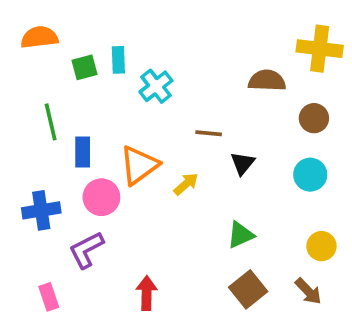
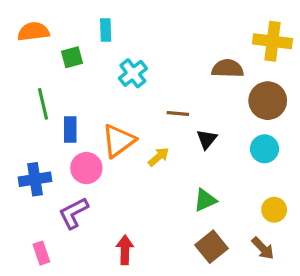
cyan rectangle: (118, 60) -> (106, 30), moved
brown circle: (314, 118) -> (268, 101), size x1.5

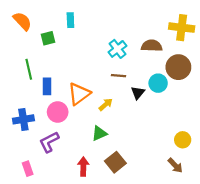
orange semicircle: (33, 32) -> (22, 21), turned 54
cyan cross: (133, 73) -> (117, 49), moved
cyan circle: (265, 149) -> (158, 83), moved
green triangle: (205, 200) -> (99, 133), moved
brown square: (212, 247) -> (115, 162), moved

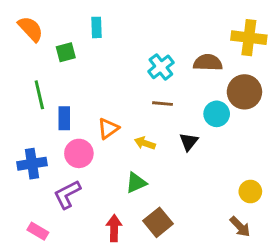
black triangle: (138, 93) -> (189, 142), moved
orange triangle: (79, 94) -> (108, 129), size x0.7
yellow arrow: (106, 105) -> (145, 143), turned -120
pink rectangle: (28, 169) -> (38, 231), turned -40

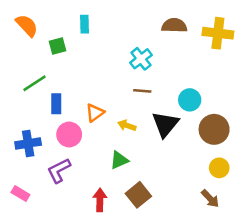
brown semicircle: (208, 63) -> (174, 25), moved
brown circle: (244, 92) -> (214, 129), moved
green line: (39, 95) -> (35, 83), turned 70
black triangle: (189, 142) -> (165, 124), size x1.6
pink rectangle: (38, 231) -> (20, 193), moved

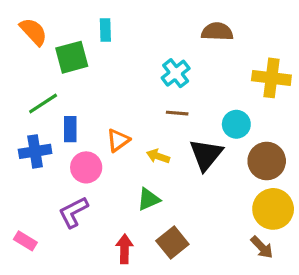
yellow cross: (218, 33) -> (271, 78), moved
green square: (58, 46) -> (72, 57), size x1.5
blue cross: (28, 143) -> (35, 151), moved
yellow circle: (219, 168) -> (273, 209), size x1.6

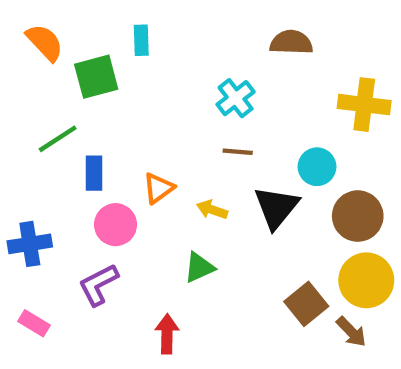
blue cross: (35, 151) -> (30, 244), moved
brown square: (172, 242) -> (306, 304), moved

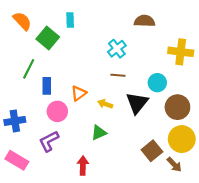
green square: (96, 77) -> (48, 38), turned -35
green line: (58, 139) -> (29, 69), turned -30
pink rectangle: (34, 323) -> (17, 160), size x1.5

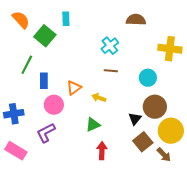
black triangle: (137, 103) -> (135, 119), moved, size x0.6
brown circle: (177, 107) -> (155, 107), moved
red arrow: (83, 166) -> (102, 151), moved

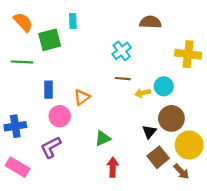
green square: (45, 36) -> (50, 40), turned 35
green line: (27, 65) -> (22, 62), moved, turned 66
yellow arrow: (99, 98) -> (143, 93), moved, turned -32

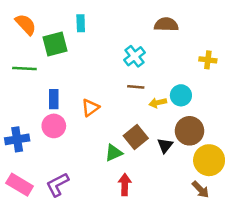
yellow cross: (188, 54) -> (208, 60), size x0.6
pink circle: (60, 116) -> (54, 126), moved
purple L-shape: (51, 147) -> (57, 185), moved
brown square: (158, 157) -> (136, 137), moved

